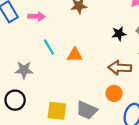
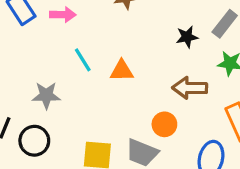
orange circle: (114, 93) -> (164, 124), moved

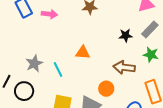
cyan line: (83, 60) -> (58, 70), moved
gray star: (46, 95) -> (34, 63), turned -30

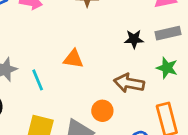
gray rectangle: (150, 29) -> (168, 33), turned 30

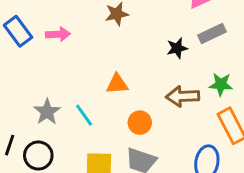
green star: (167, 68) -> (221, 84), moved
orange circle: (102, 111) -> (140, 123), moved

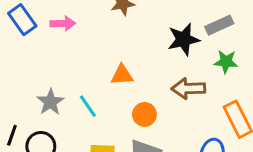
black star: (177, 48) -> (184, 39), size x1.5
green star: (221, 84) -> (226, 62), moved

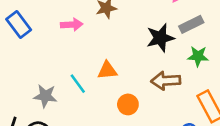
pink arrow: (63, 23) -> (72, 25), moved
gray star: (50, 102) -> (45, 96), turned -30
cyan line: (88, 106) -> (78, 84), moved

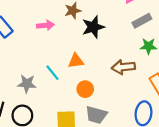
black star: (160, 38) -> (93, 27), moved
orange circle: (128, 104) -> (85, 89), moved

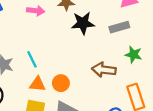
gray rectangle: (142, 21) -> (119, 27), moved
orange triangle: (76, 61) -> (38, 84), moved

